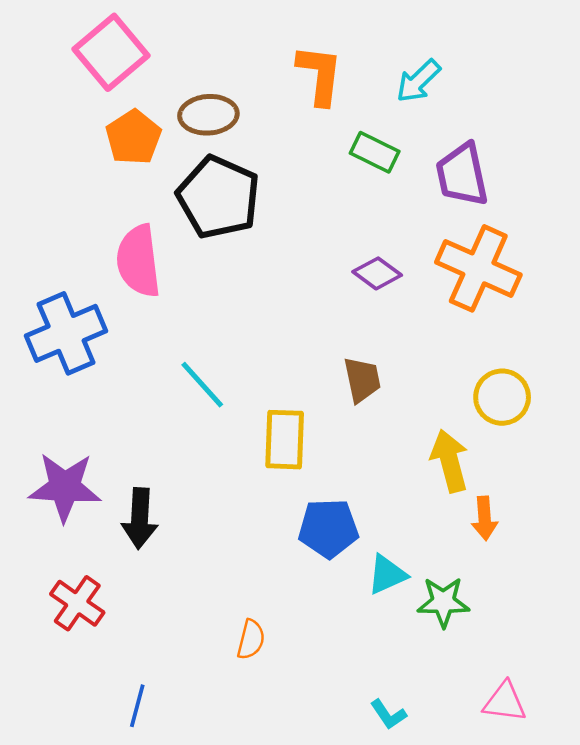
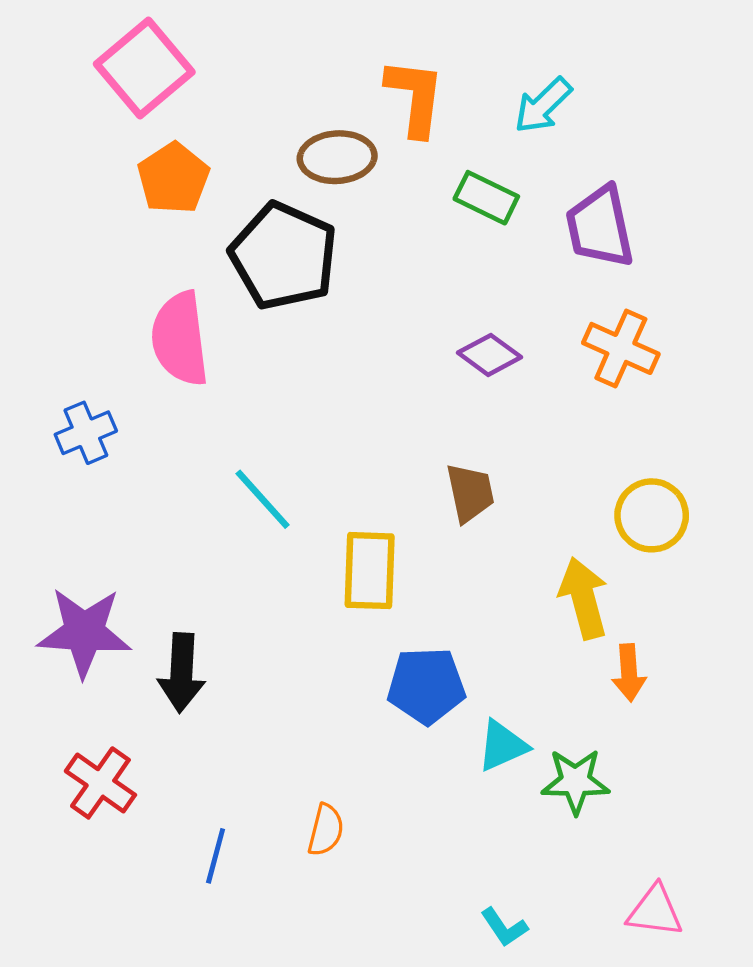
brown ellipse: (208, 115) -> (337, 157), moved
orange cross: (478, 268) -> (621, 348), size x0.7
blue cross: (66, 333) -> (86, 433), size x0.6
blue line: (137, 706) -> (216, 856), moved

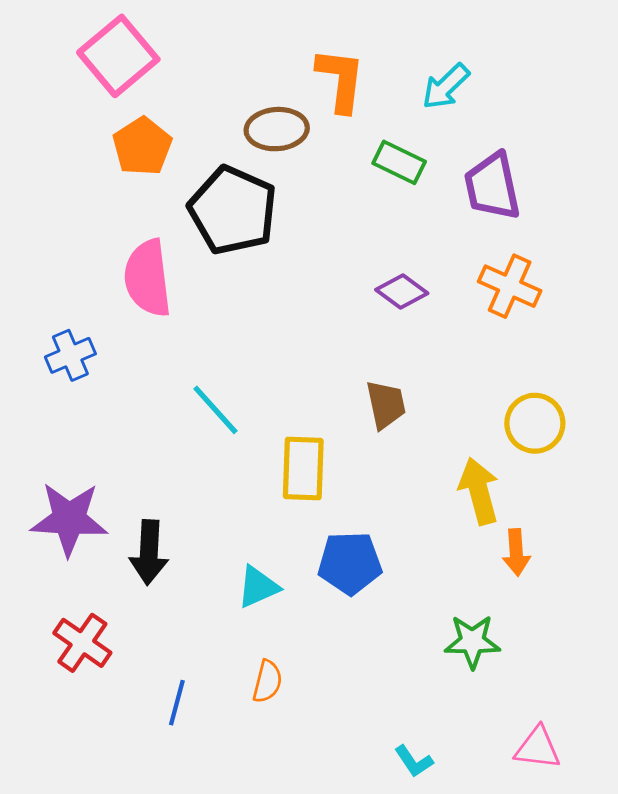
cyan triangle: (502, 746) -> (258, 587), moved

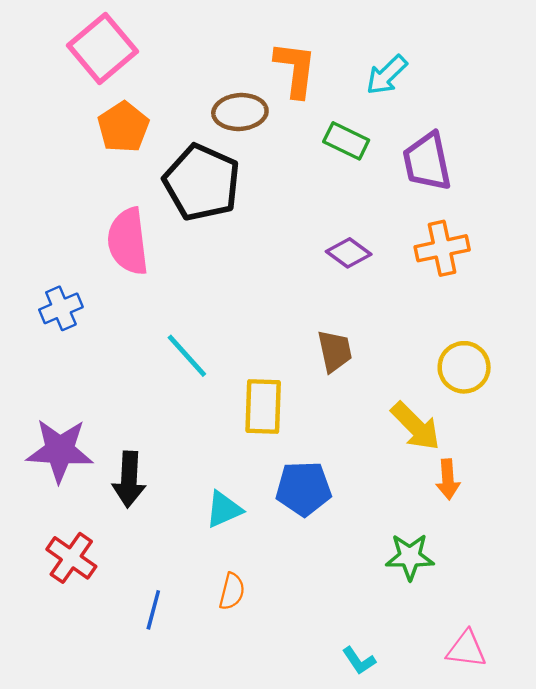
orange cross: (510, 286) -> (442, 248), turned -36
yellow arrow: (479, 491) -> (416, 426), turned 150

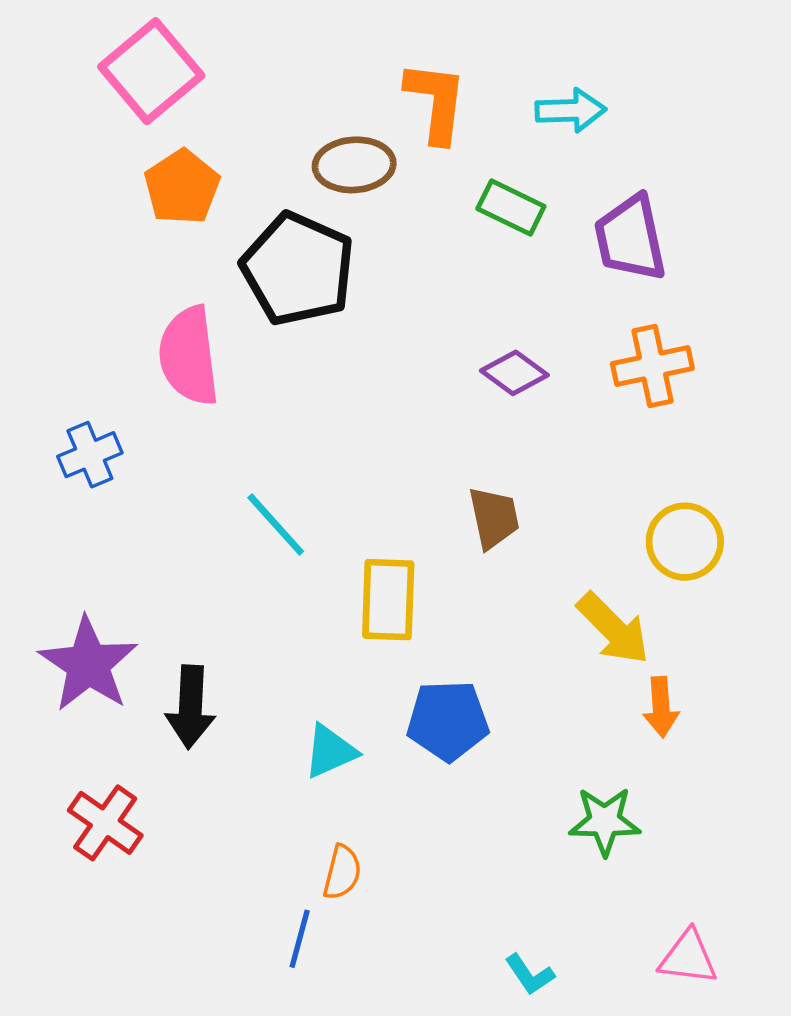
cyan arrow: (387, 75) -> (571, 110), turned -138
purple star: (60, 450) -> (88, 664), turned 30
blue line: (153, 610) -> (300, 939), moved

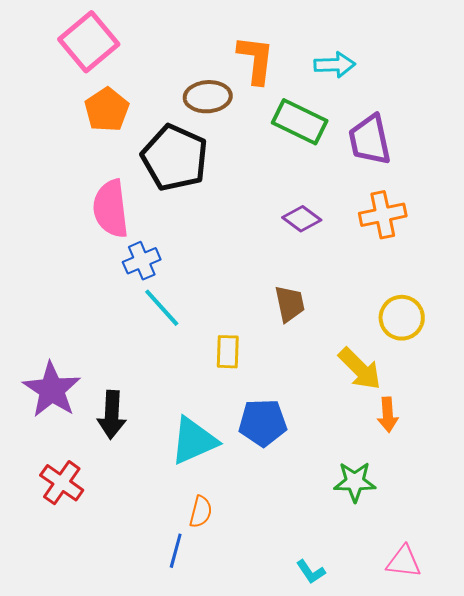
green rectangle: (511, 207) -> (300, 122), size x1.4
blue cross: (90, 455) -> (142, 261), moved
yellow rectangle: (388, 600) -> (228, 352), size x0.7
cyan triangle: (330, 751) -> (194, 441), size x1.5

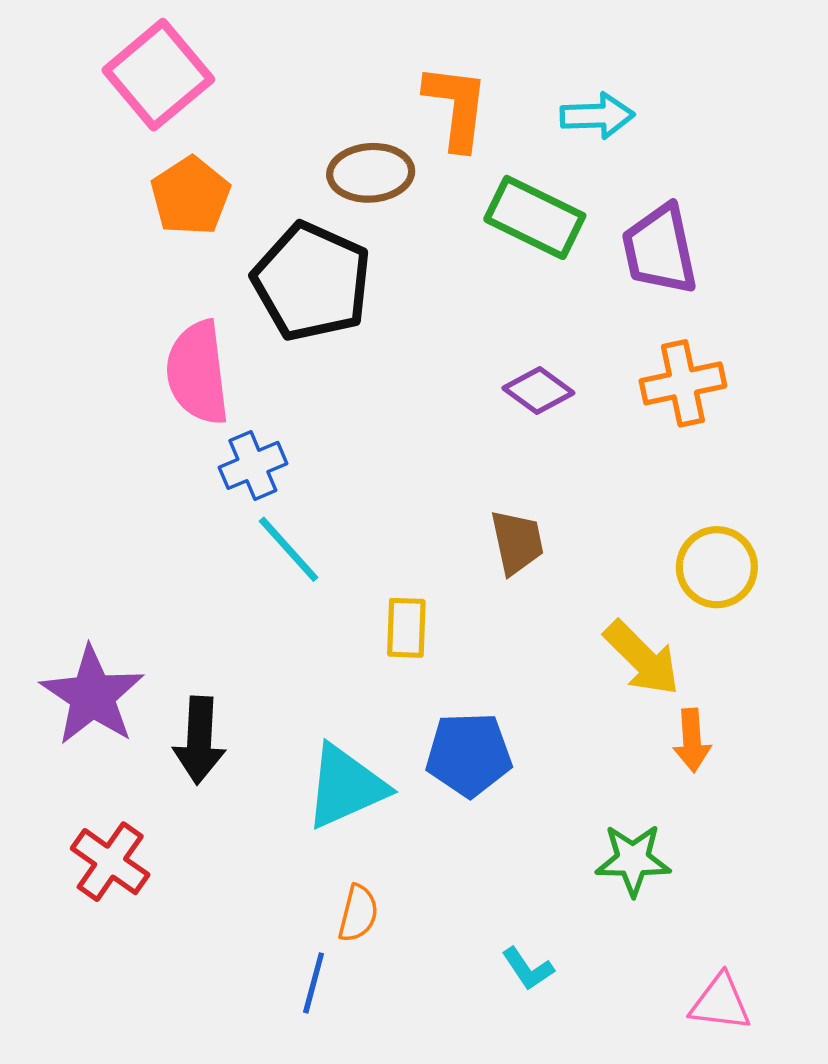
cyan L-shape: (311, 572) -> (528, 969), moved

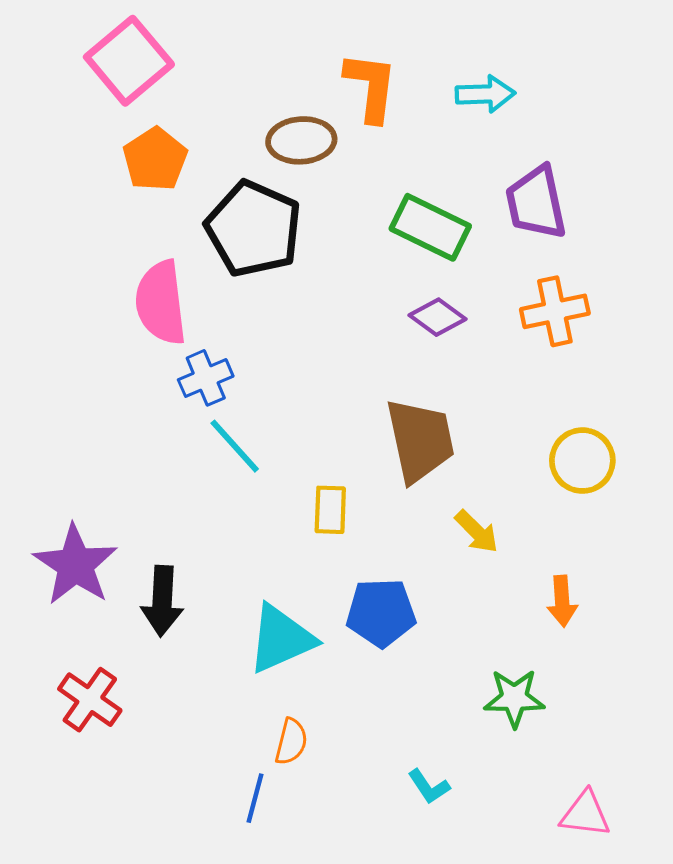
green rectangle: (535, 217) -> (430, 227), moved
brown trapezoid: (517, 542) -> (420, 440), size x1.6
yellow arrow: (642, 658) -> (477, 532), moved, size x0.7

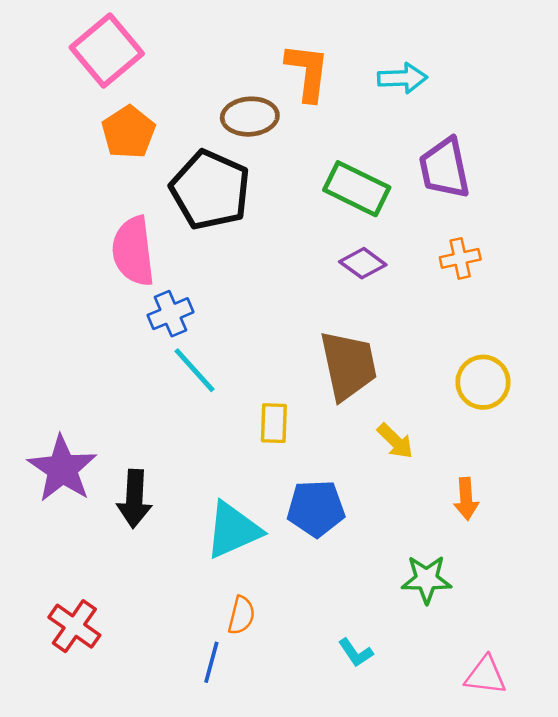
orange cross: (555, 311) -> (460, 258), size x0.7
red cross: (90, 700) -> (74, 626), moved

